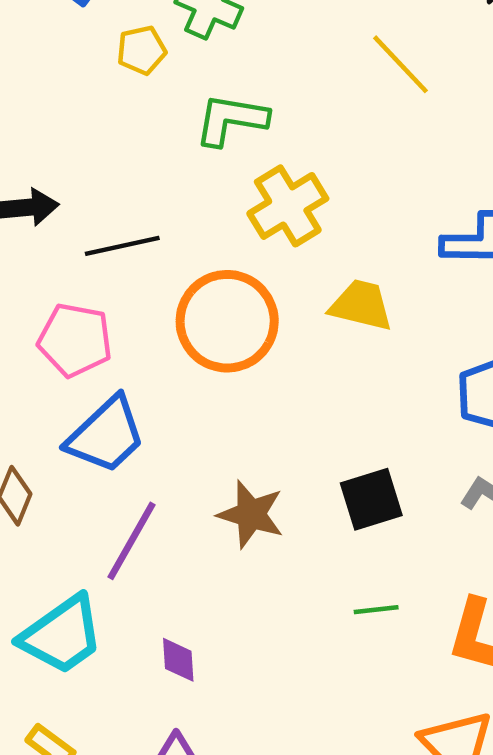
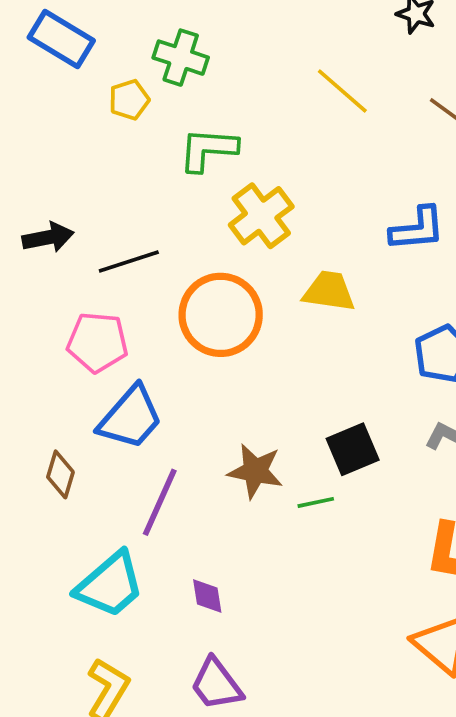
green line: (376, 610) -> (316, 502), moved

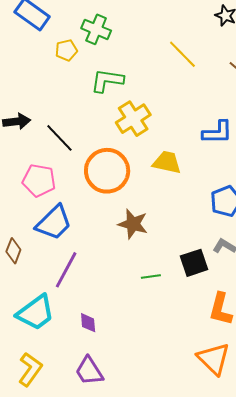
black line: (129, 261) -> (59, 138), turned 60
black square: (353, 449) -> (194, 263), moved
brown star: (255, 471) -> (133, 224), moved

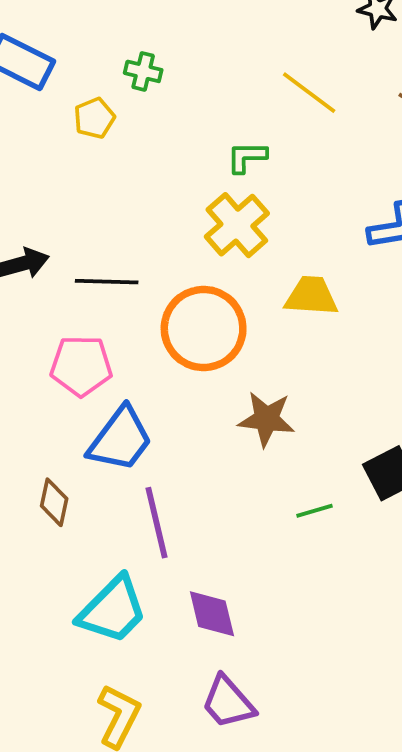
green cross: (96, 29) -> (143, 71), size x0.7
green L-shape: (107, 80) -> (247, 157), moved, size x0.7
black line: (59, 138) -> (107, 282), turned -36
purple line: (66, 270) -> (157, 523), turned -33
purple diamond: (88, 323) -> (212, 614), size x1.4

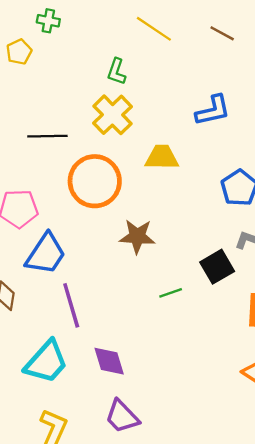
green L-shape: (247, 157) -> (117, 72), turned -68
black line: (107, 282) -> (47, 136), moved

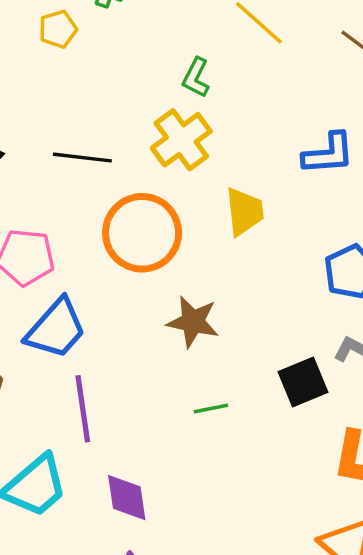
yellow trapezoid: (162, 157) -> (245, 211), turned 75
green line: (171, 293) -> (211, 409), moved

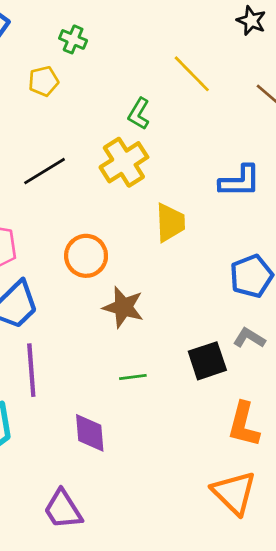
yellow pentagon: (58, 29) -> (43, 81), moved
black line: (82, 158) -> (45, 171), turned -42
orange circle: (142, 233) -> (86, 256), moved, size x0.7
purple diamond: (127, 498) -> (90, 433), moved

